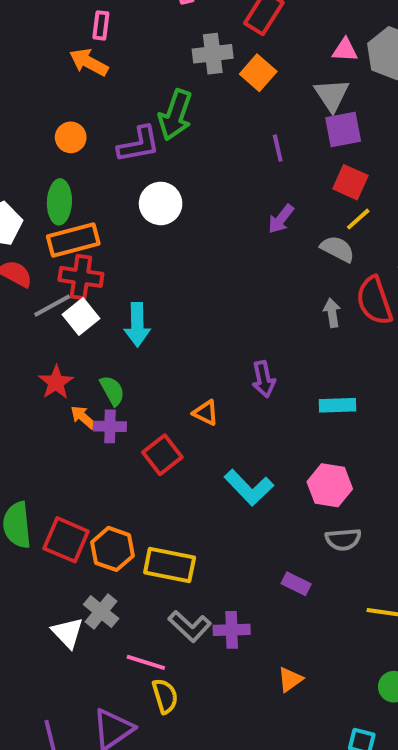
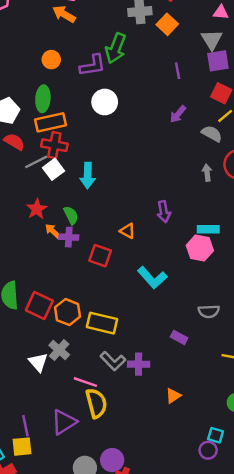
red square: (162, 455) -> (100, 256), turned -35
pink hexagon: (330, 485) -> (200, 248), moved
yellow semicircle: (165, 696) -> (96, 403), size x1.4

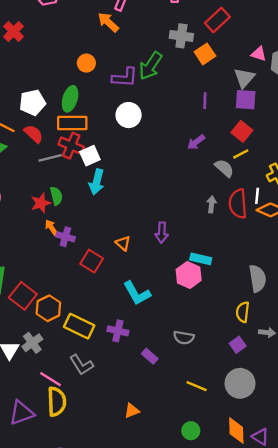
white square: (54, 169) -> (90, 156), moved
green semicircle: (71, 215) -> (56, 196), moved
purple cross: (139, 364) -> (118, 331), moved

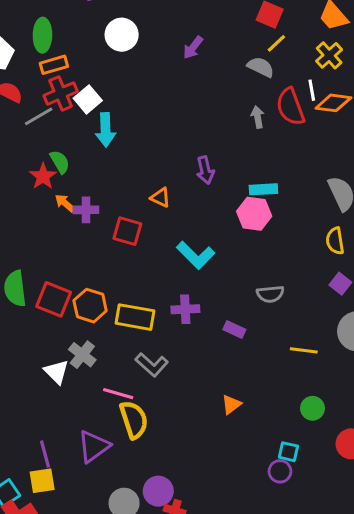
orange rectangle: (72, 123) -> (54, 65), size x0.7
purple arrow: (196, 142) -> (193, 47), moved
red cross: (71, 146) -> (61, 93), turned -30

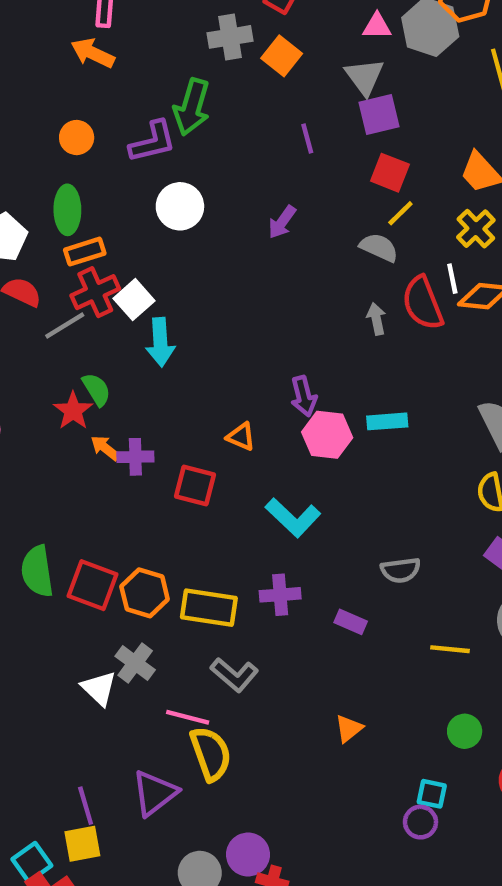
pink hexagon: (254, 214) -> (327, 435), moved

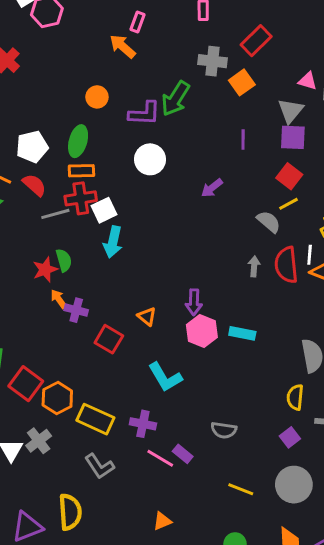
pink line: (188, 717) -> (160, 458), moved

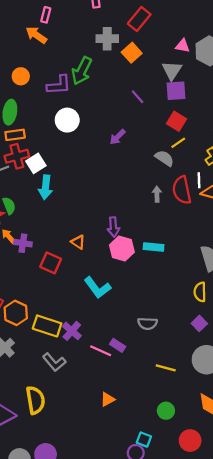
purple line: (243, 140) -> (138, 97), turned -35
purple cross: (143, 424) -> (72, 331), moved, turned 36

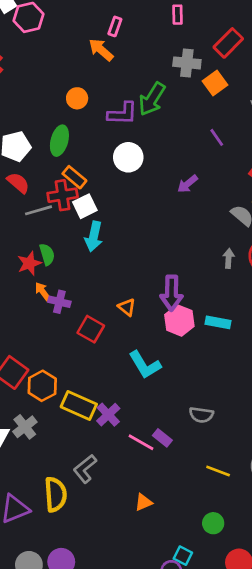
orange rectangle: (15, 135) -> (74, 177), moved, turned 42
purple arrow: (113, 227) -> (172, 293), size x1.4
gray L-shape: (54, 362) -> (85, 469), moved, turned 85

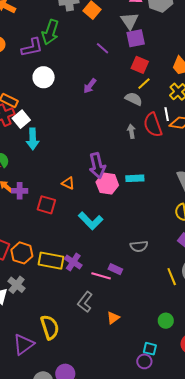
gray L-shape: (85, 469) -> (85, 302), moved
yellow line: (218, 471) -> (172, 277), moved, turned 60

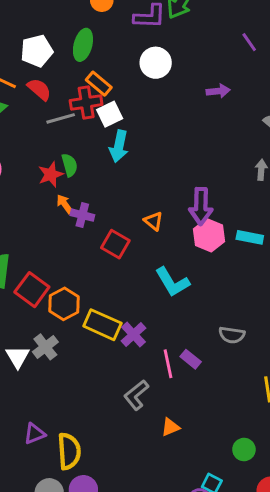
purple arrow: (90, 86) -> (218, 91), turned -147
pink line: (101, 276) -> (168, 364), turned 48
yellow semicircle: (50, 327) -> (69, 451), moved
purple triangle: (24, 344) -> (35, 434), size x0.7

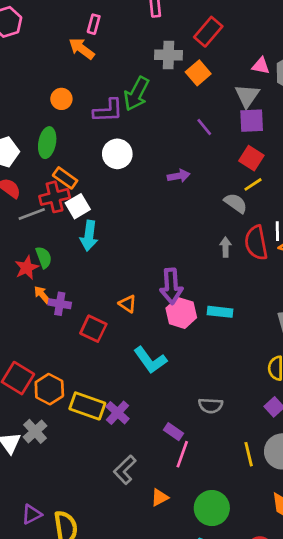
pink line: (168, 364) -> (182, 454), moved, turned 36
green circle: (244, 450) -> (212, 508), moved, size x1.6

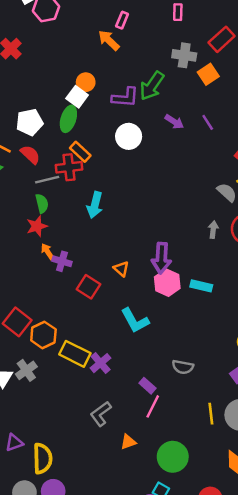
purple arrow: (179, 176) -> (174, 122), moved, turned 36
white square: (78, 206) -> (77, 97), moved, turned -30
green semicircle: (44, 257) -> (42, 204), moved

